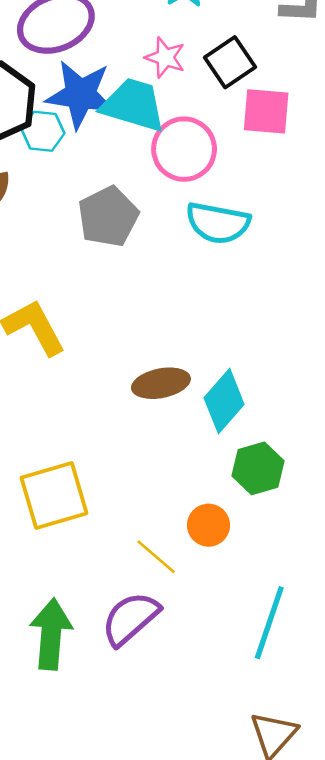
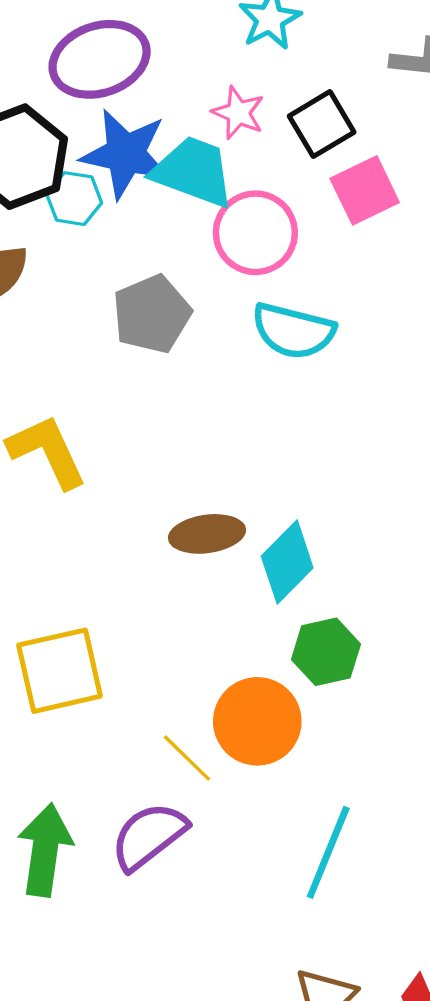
pink square: (266, 111) -> (365, 190), turned -34
orange circle: (209, 525) -> (257, 721), size x1.6

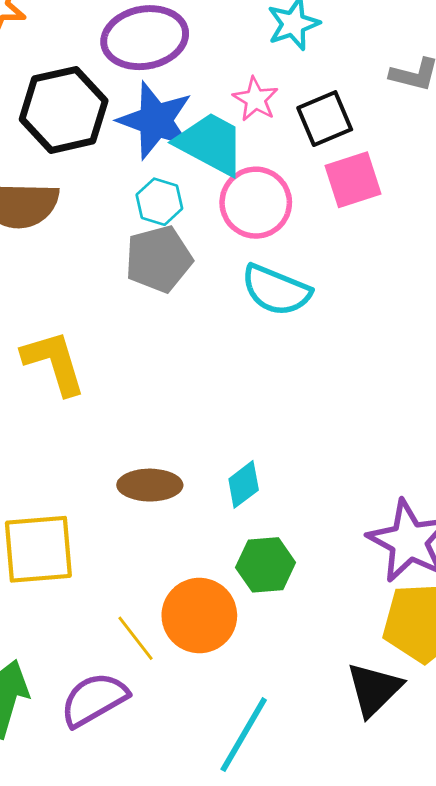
cyan hexagon: (74, 199) -> (159, 202), moved
brown ellipse: (207, 534) -> (150, 485), moved
cyan diamond: (287, 562) -> (244, 484), size x0.7

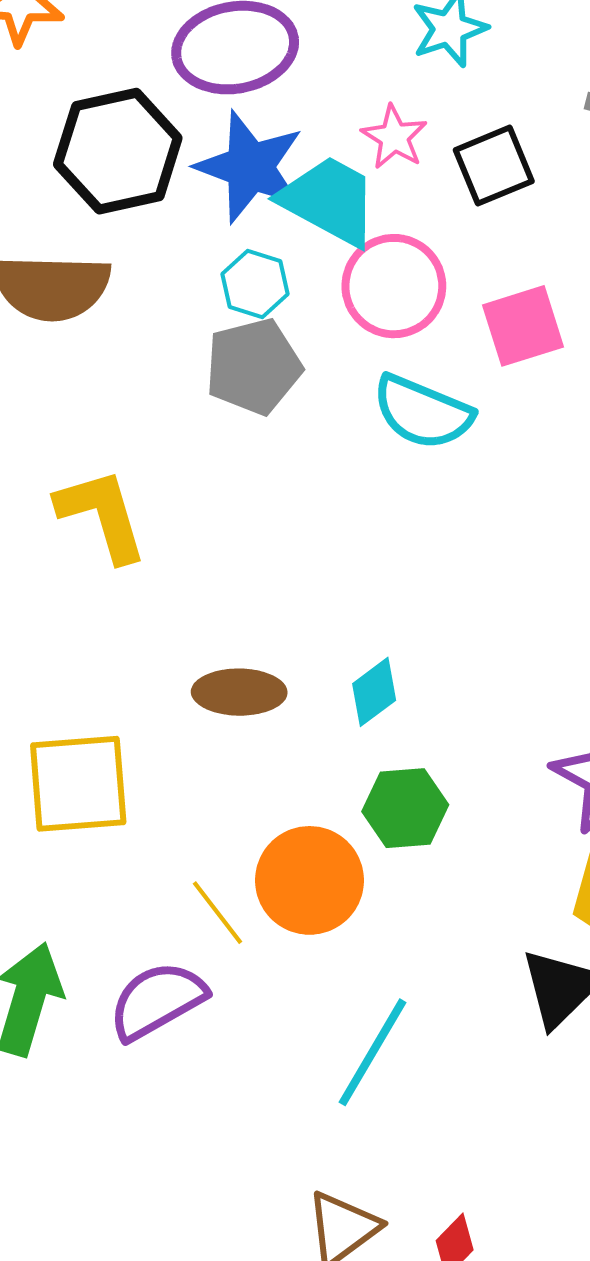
pink square: (353, 180) -> (523, 326), moved

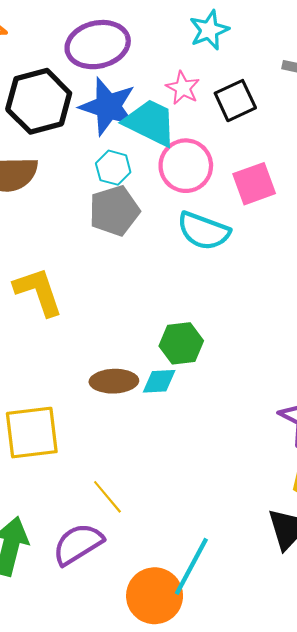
cyan diamond: (374, 692) -> (159, 381), moved, turned 36
green hexagon: (405, 808) -> (181, 343), moved
orange circle: (310, 880) -> (155, 596), moved

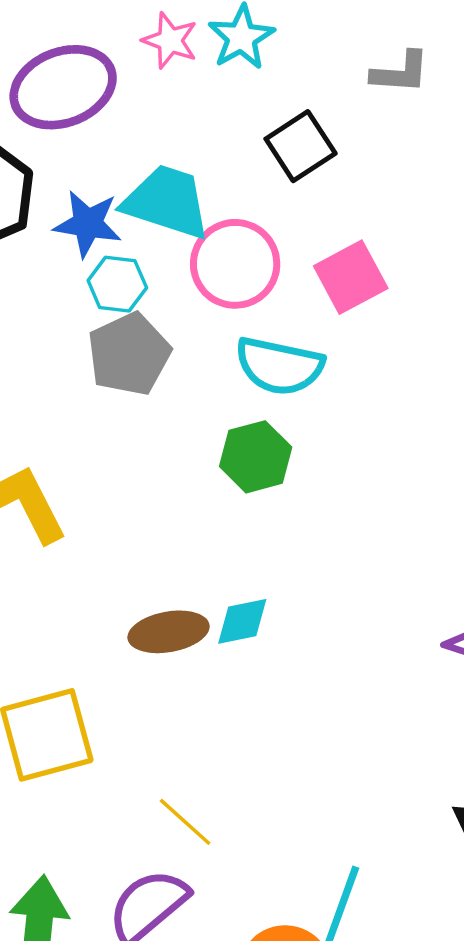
pink star: (183, 88) -> (170, 41), moved
blue star: (108, 107) -> (88, 224), moved, size x0.7
green hexagon: (181, 343) -> (256, 457), moved

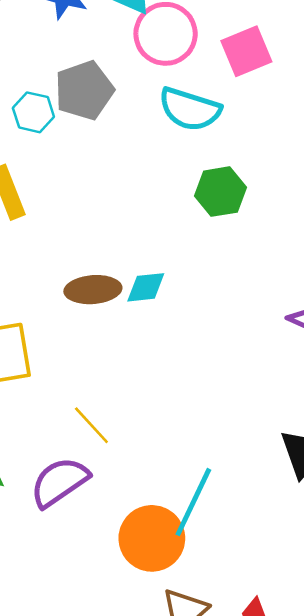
cyan hexagon: (117, 284) -> (33, 112), moved
green hexagon: (256, 457) -> (220, 192), moved

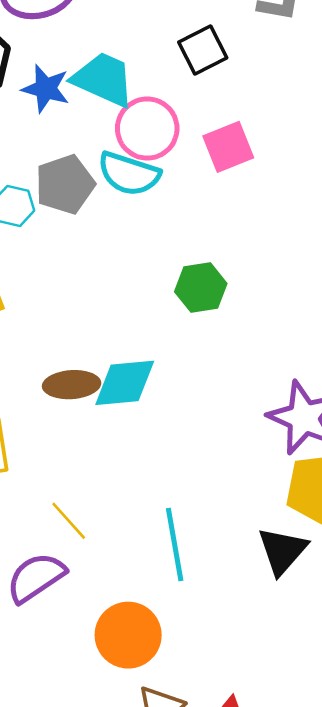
cyan semicircle: (190, 109) -> (129, 174), moved
cyan diamond: (146, 287) -> (125, 383), size x1.6
cyan line: (193, 502) -> (175, 544), moved, turned -36

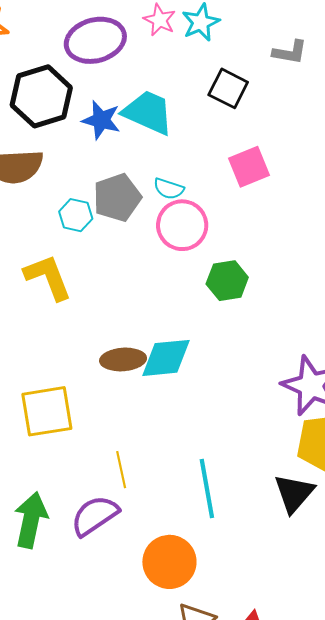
black square: (203, 50) -> (228, 88), turned -36
pink circle: (147, 129) -> (182, 225), moved
cyan semicircle: (129, 174) -> (169, 189), size x0.6
yellow line: (69, 521) -> (121, 470), turned 30

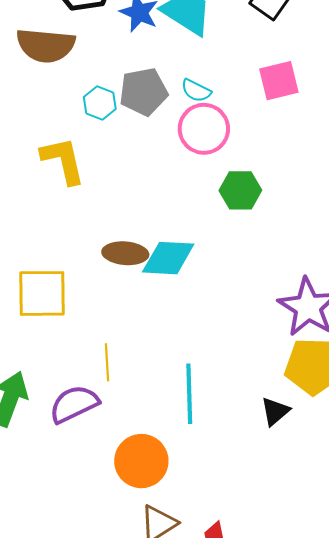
black triangle: (294, 493) -> (275, 411), size x0.7

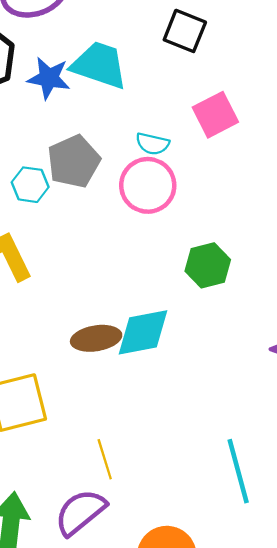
cyan semicircle: (196, 91) -> (152, 144), moved
green hexagon: (240, 190) -> (208, 265), moved
cyan line: (189, 394) -> (238, 471), moved

